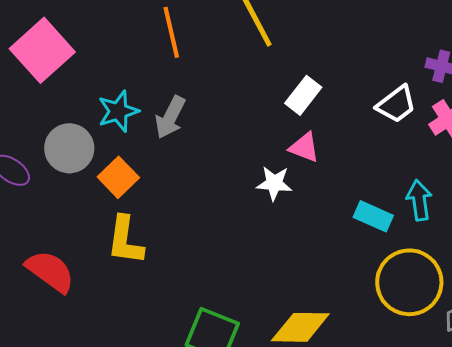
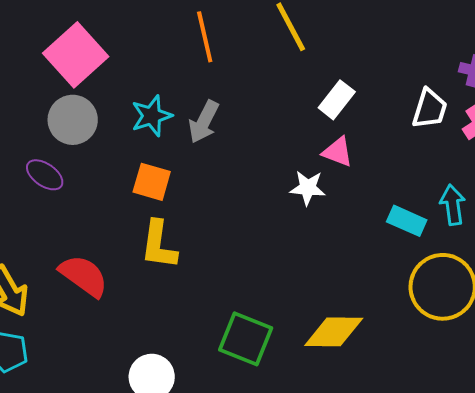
white trapezoid: (396, 104) -> (430, 109), turned -36
gray circle: (69, 148) -> (73, 120), moved
orange square: (118, 177) -> (152, 182), turned -30

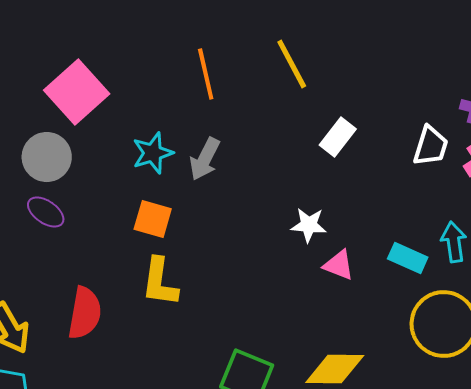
gray circle: (73, 120) -> (47, 157), moved
pink triangle: (338, 152) -> (339, 265), moved
red semicircle: (84, 276) -> (85, 313), turned 64

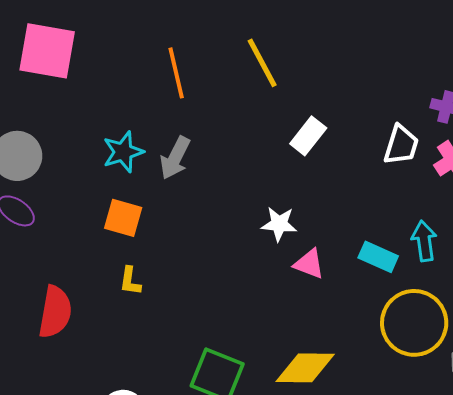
pink square: (77, 92) -> (47, 51), moved, turned -38
yellow L-shape: (160, 282) -> (130, 281), size x0.6

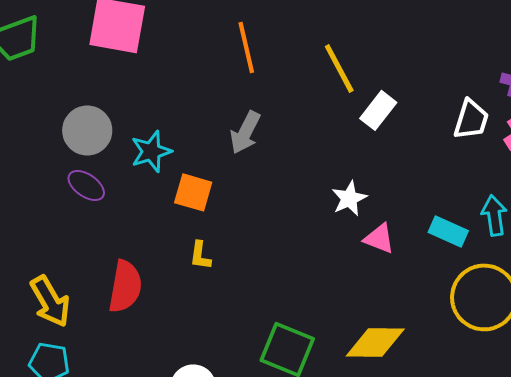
yellow line: (262, 63) -> (339, 68), moved
cyan star: (123, 152) -> (151, 151), moved
white star: (279, 224) -> (349, 198), turned -30

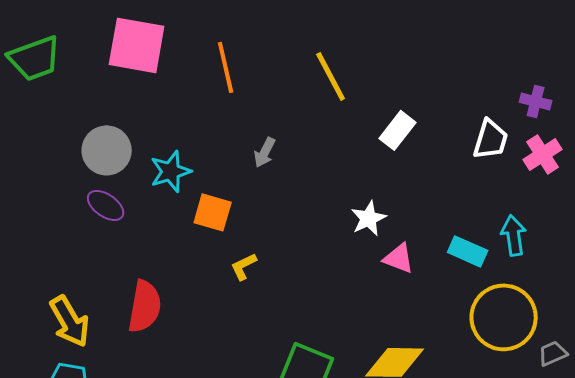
orange line: (246, 47) -> (226, 67), moved
yellow line: (339, 68) -> (331, 76), moved
gray arrow: (245, 132) -> (265, 152), size x0.7
yellow L-shape: (200, 255) -> (244, 266), moved, turned 56

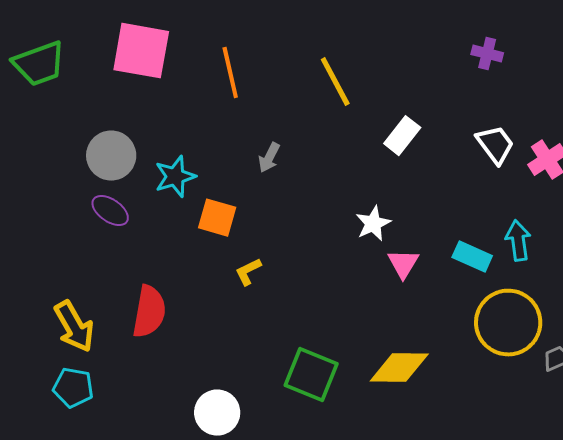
purple cross: (536, 101) -> (487, 54), moved
white trapezoid: (491, 139) -> (495, 145), turned -54
pink triangle: (399, 258) -> (403, 264), turned 40

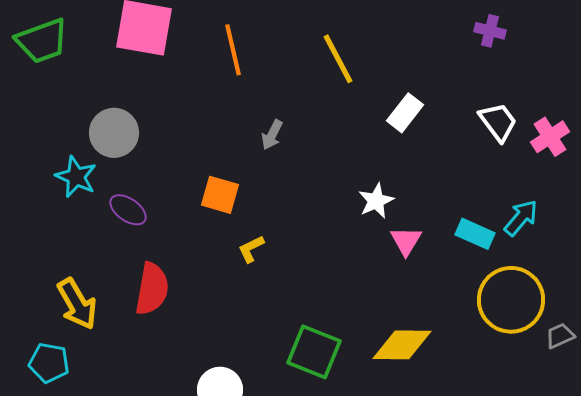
cyan star: (175, 177) -> (76, 177), moved, turned -30
purple ellipse: (110, 211) -> (128, 210), moved
cyan arrow: (518, 241) -> (521, 218), turned 48
cyan pentagon: (73, 388) -> (49, 363), moved

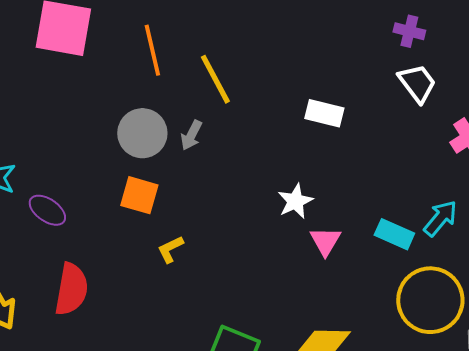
yellow line: (338, 59) -> (215, 79), moved
white rectangle: (405, 113) -> (324, 113), turned 66
white trapezoid: (498, 122) -> (417, 83), moved
gray circle: (114, 133) -> (142, 133), moved

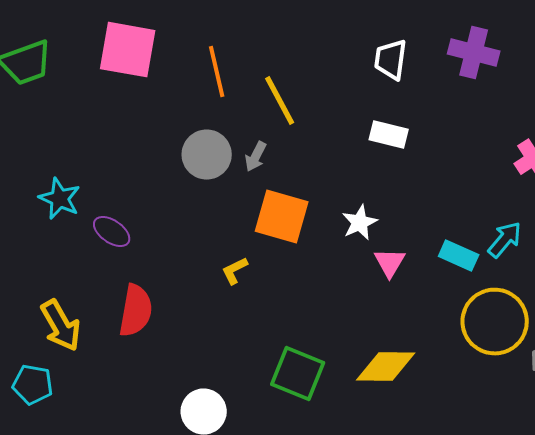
purple cross: (409, 31) -> (474, 53), size x1.6
white trapezoid: (417, 83) -> (391, 60), moved, turned -135
orange square: (139, 195) -> (282, 217), moved, size x1.4

